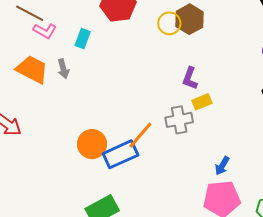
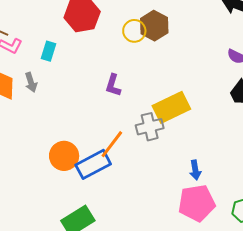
purple L-shape: (190, 78) -> (113, 85), moved
yellow rectangle: (202, 102) -> (171, 107), size x1.8
blue arrow: (222, 166) -> (195, 170), turned -36

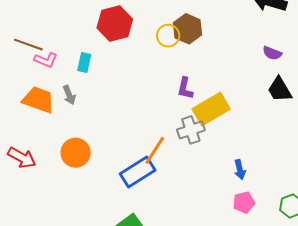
purple L-shape: (113, 85) -> (185, 88), moved
orange circle: (64, 156) -> (76, 153), moved
pink pentagon: (197, 203) -> (244, 202), size x0.6

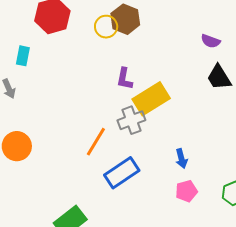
blue rectangle: (138, 172) -> (122, 173), moved

